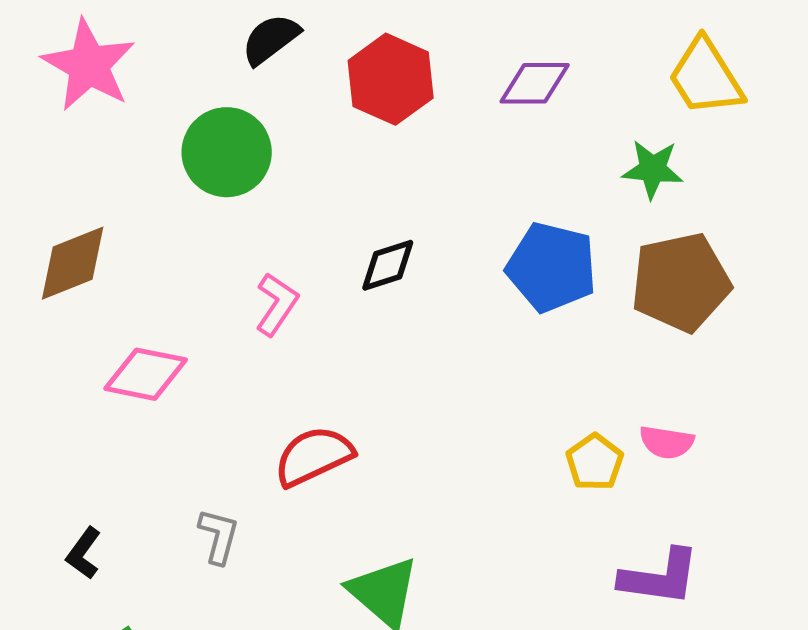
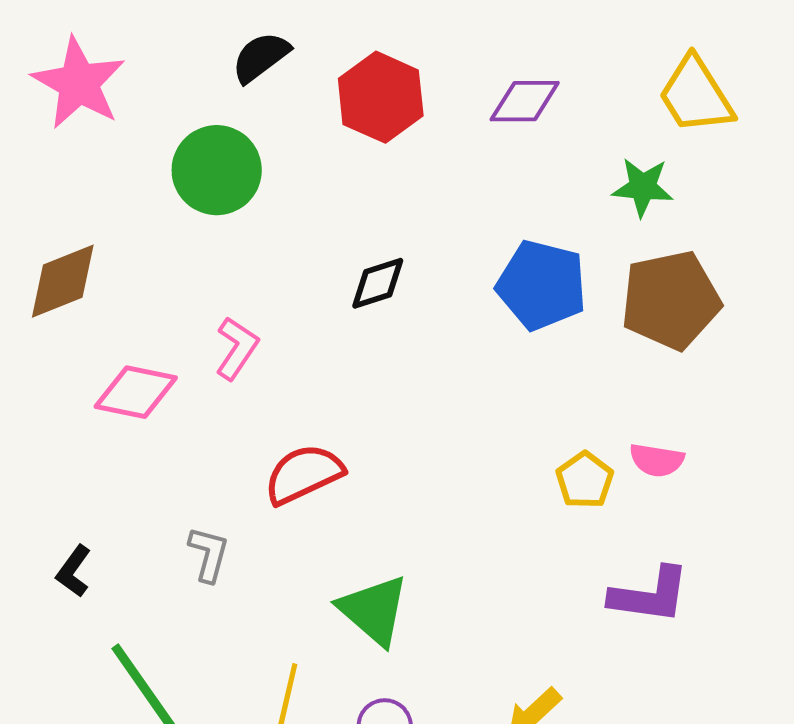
pink L-shape: (277, 304) -> (237, 348), moved

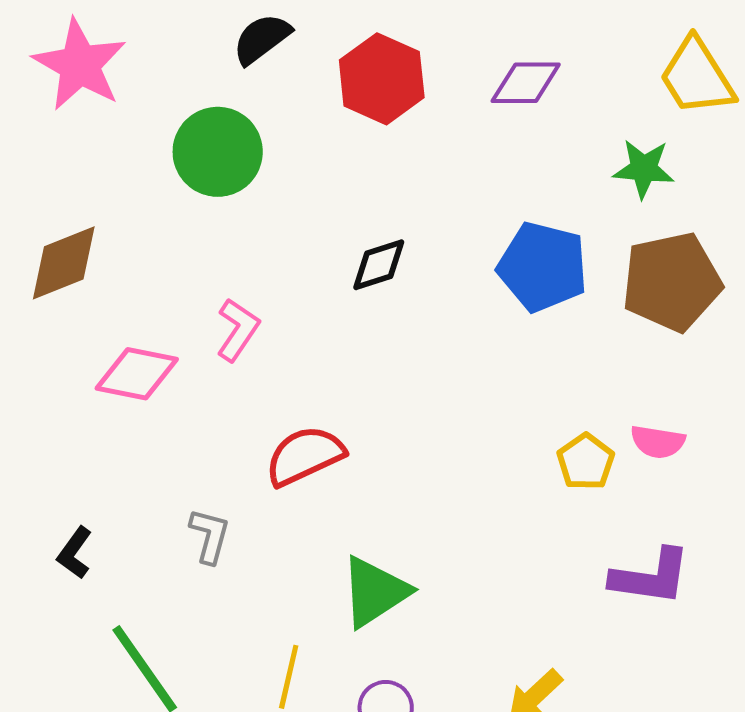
green triangle: (374, 610) -> (375, 592), turned 46

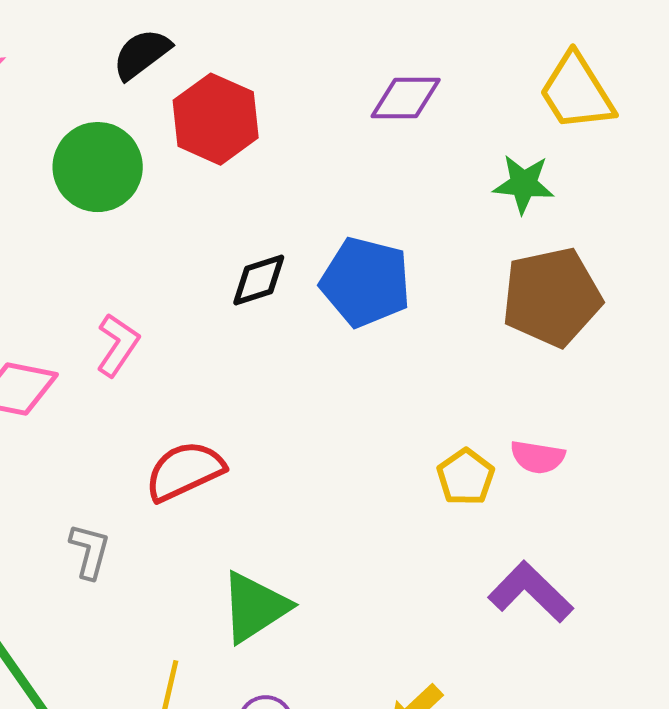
red hexagon: (382, 79) -> (216, 119), moved
blue pentagon: (543, 267) -> (366, 282), moved
purple L-shape: (651, 577) -> (531, 592), turned -144

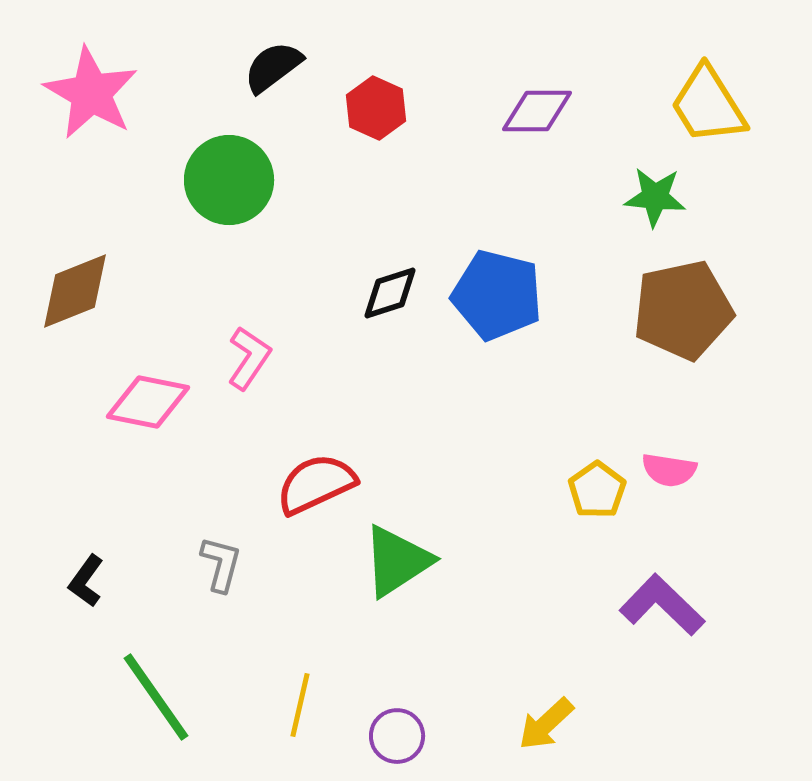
red hexagon: (216, 119) -> (376, 108), moved, size x0.7
green triangle: (255, 607) -> (397, 561), moved

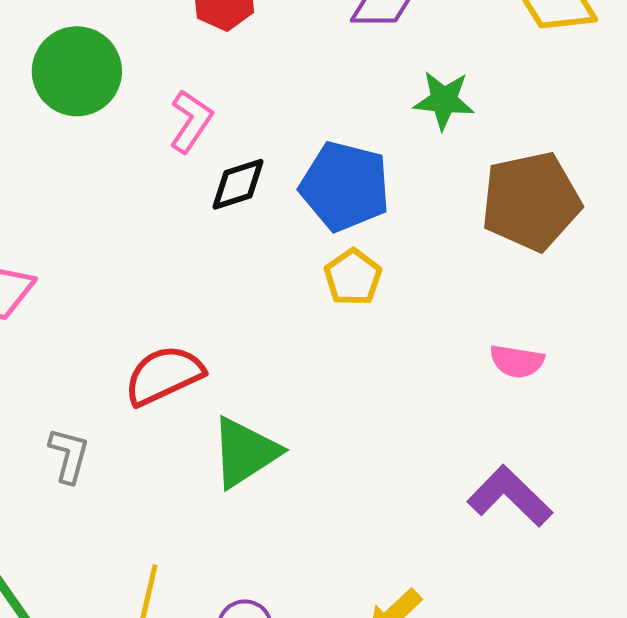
green star: (655, 197) -> (444, 100), moved
pink L-shape: (249, 358) -> (191, 121), moved
yellow pentagon: (597, 490) -> (353, 277), moved

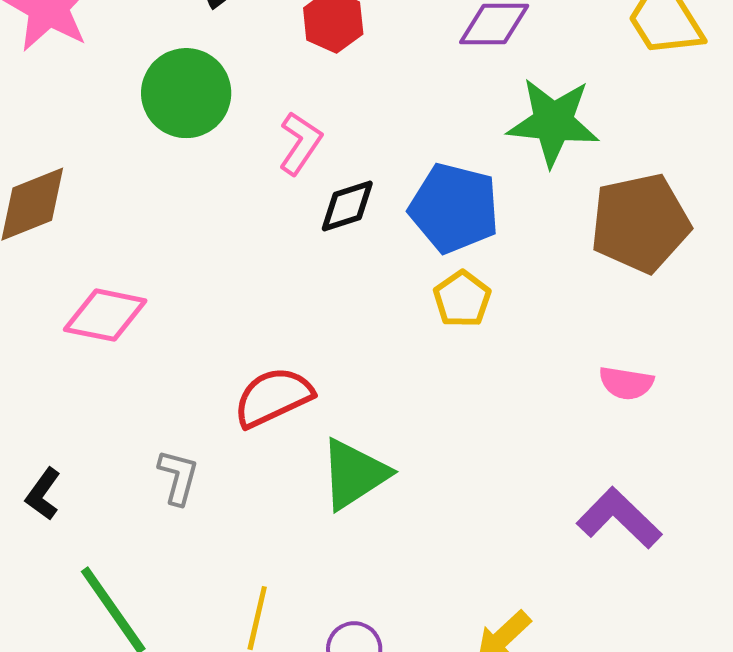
green star: (444, 100) -> (553, 122), size x1.5

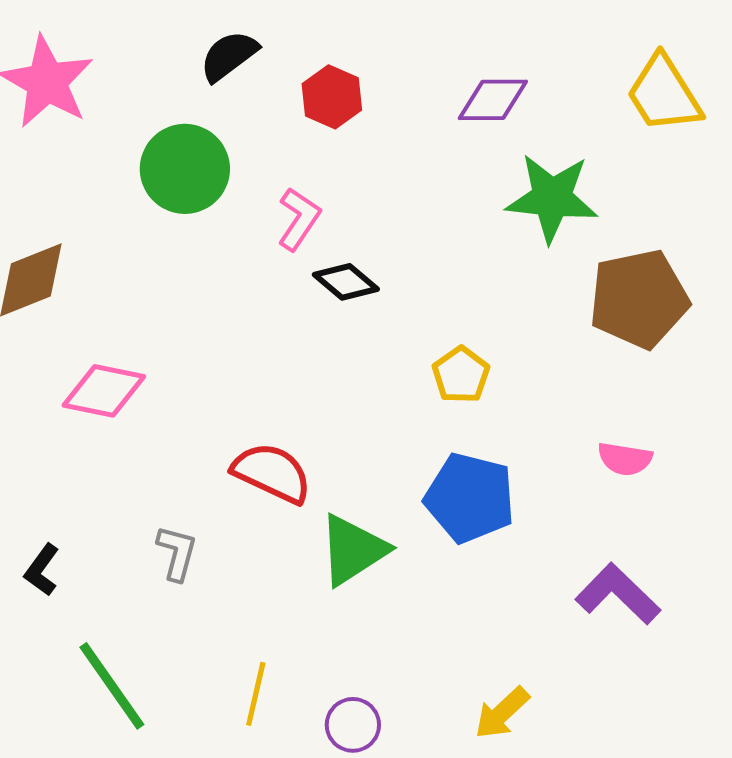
black diamond: (347, 206) -> (346, 282), turned 58
blue pentagon: (454, 208) -> (470, 498), moved
red semicircle: (273, 397) -> (272, 473), turned 50

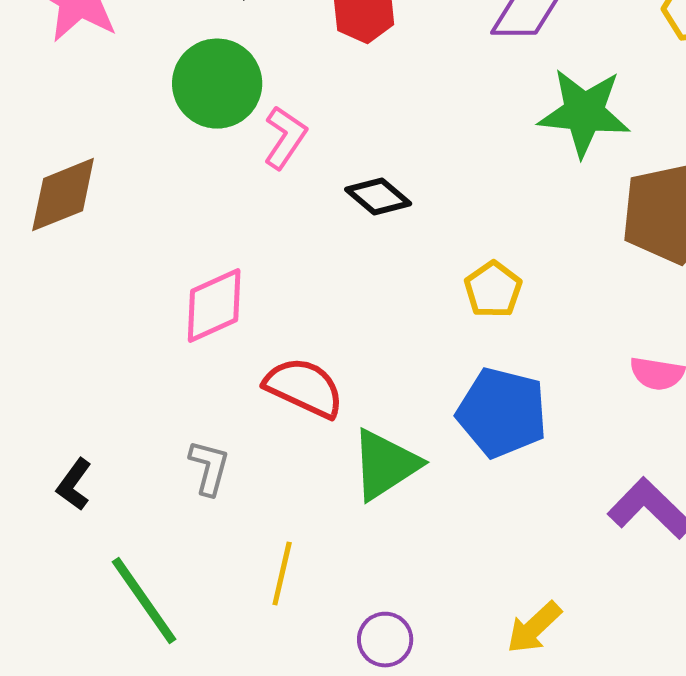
pink L-shape: (299, 219) -> (285, 138), moved
pink diamond: (104, 391) -> (214, 306), moved, turned -36
yellow line: (256, 694) -> (282, 574), moved

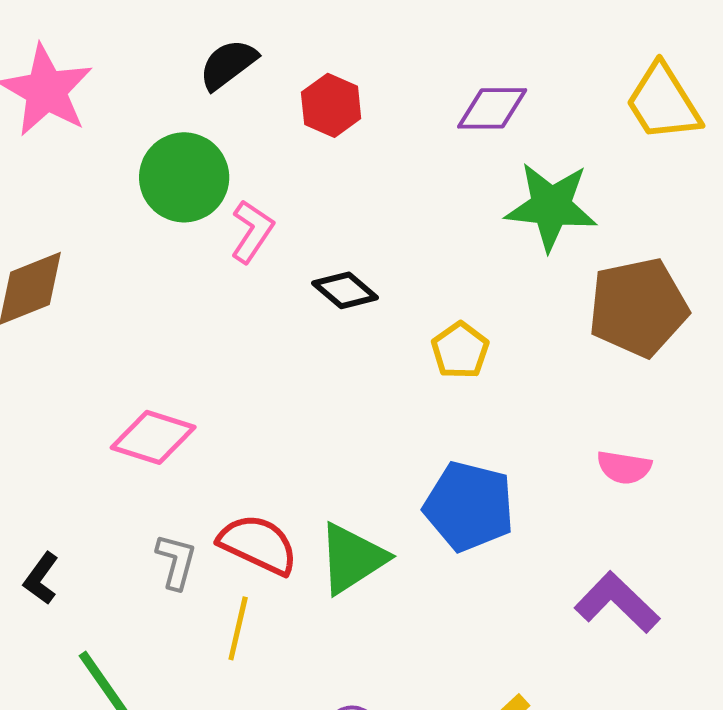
yellow pentagon: (493, 290) -> (460, 350), moved
pink diamond: (214, 306) -> (153, 437), moved, turned 42
red semicircle: (304, 388) -> (258, 544), moved
yellow line: (282, 574) -> (238, 628), moved

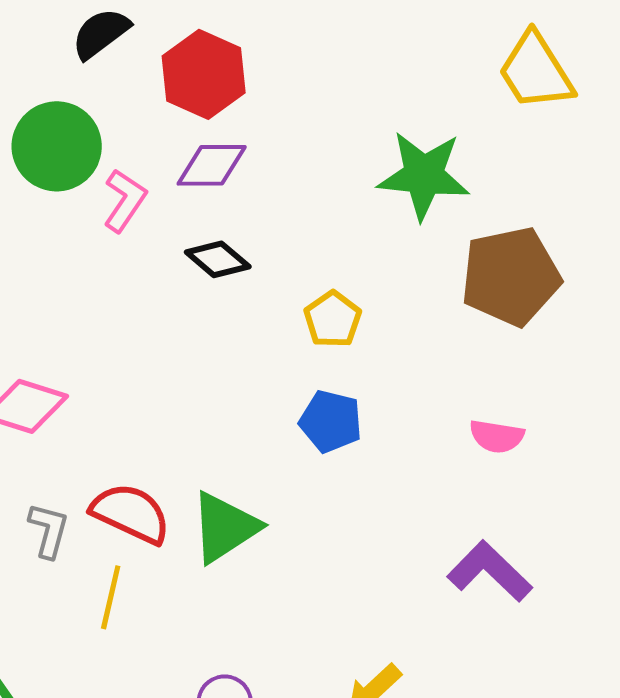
red hexagon: (331, 105) -> (204, 74), size x1.4
purple diamond: (492, 108) -> (212, 165), moved
blue pentagon: (469, 506) -> (331, 421), moved, size x0.7

